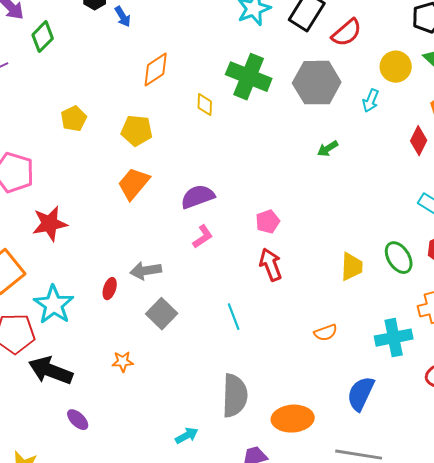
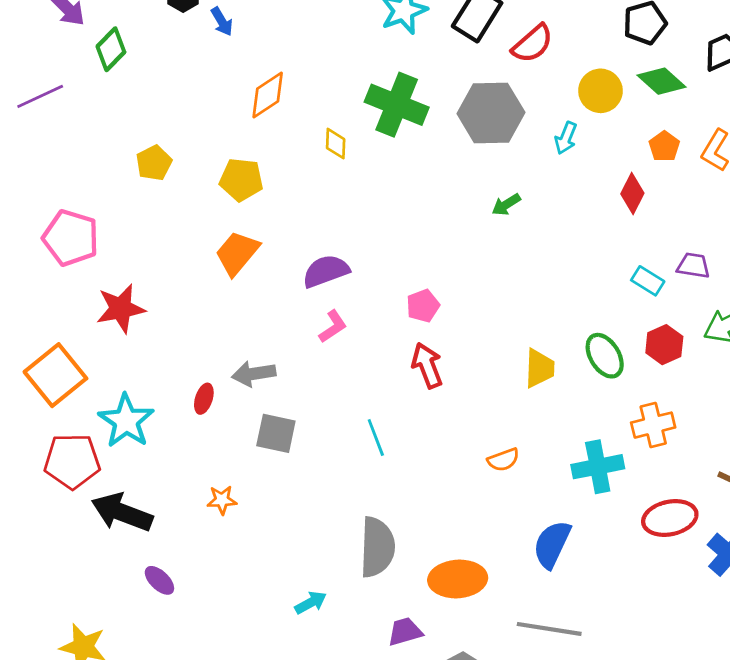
gray square: (162, 314) -> (276, 433), turned -32

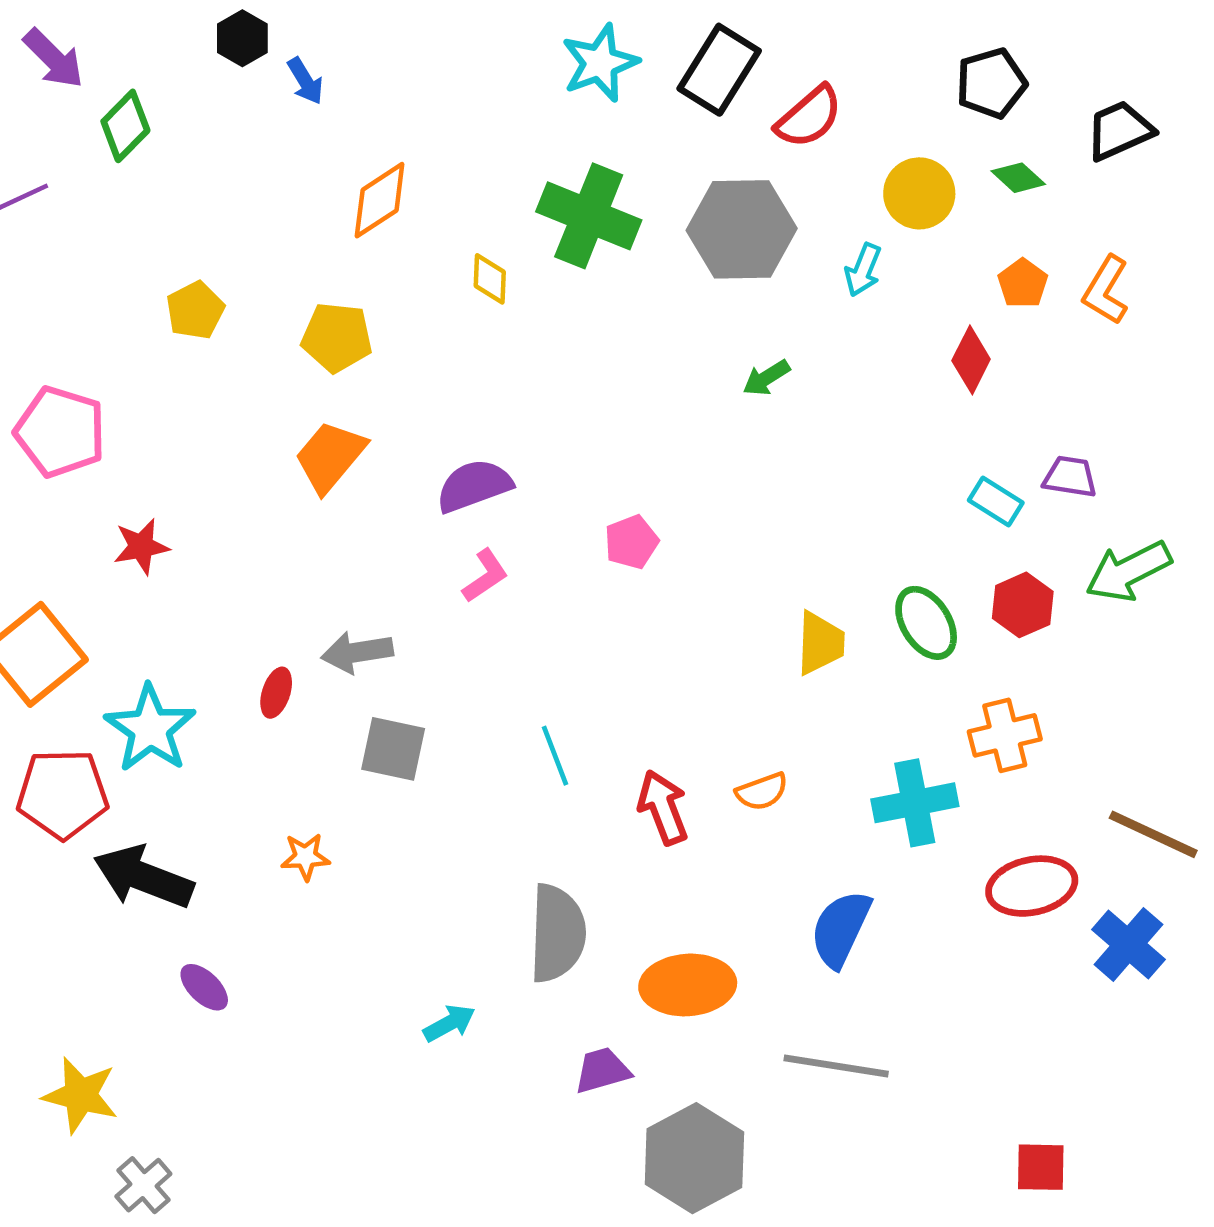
green diamond: (661, 81) -> (1018, 178), size x0.7
red star: (121, 309) -> (141, 546), size x0.7
red arrow: (427, 365) -> (663, 807), moved

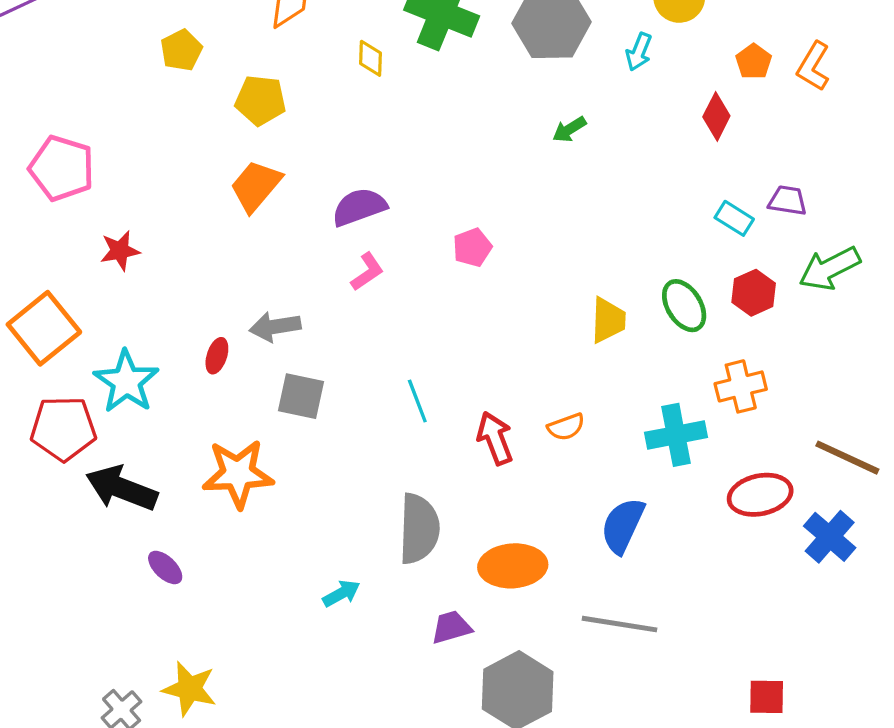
yellow pentagon: (195, 310) -> (181, 50), moved
orange star: (305, 857) -> (238, 474), size x2.0
yellow star: (80, 1095) -> (189, 689), moved

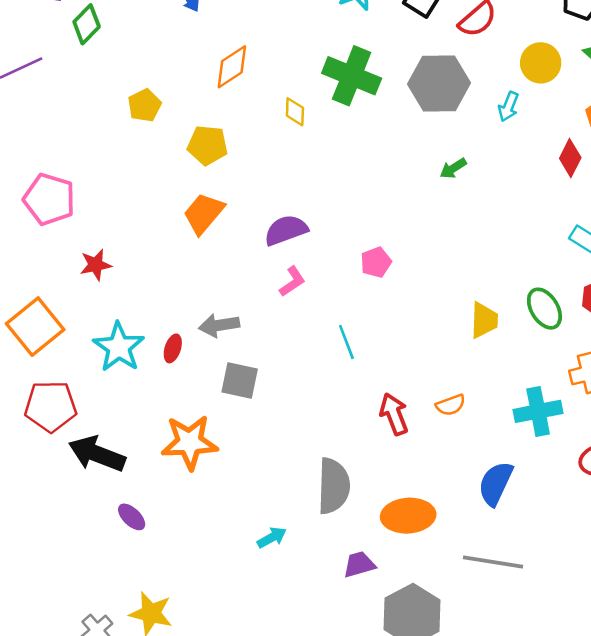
cyan star: (126, 382) -> (119, 347), moved
cyan line: (417, 401) -> (346, 342), moved

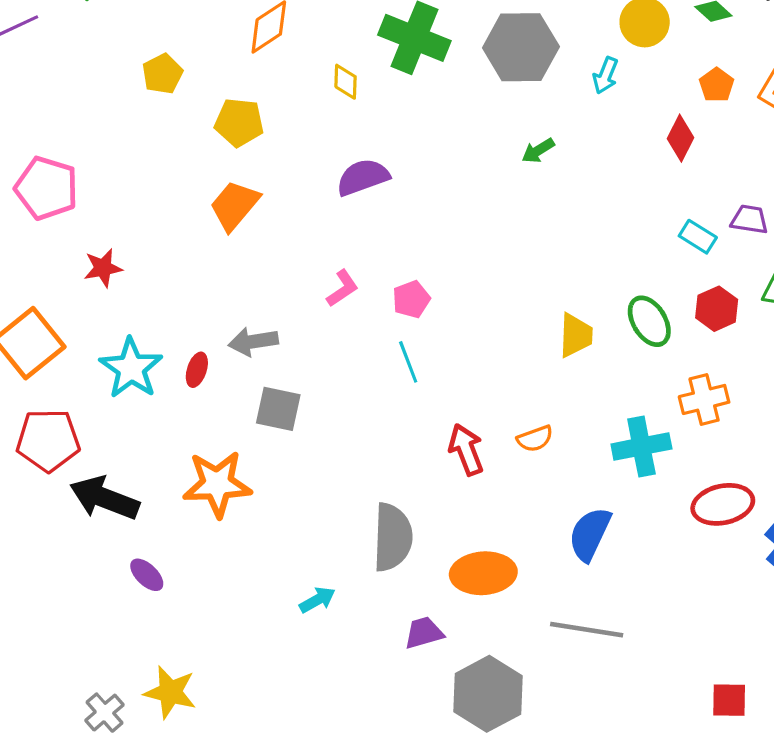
purple semicircle: (286, 230) -> (363, 177), moved
pink pentagon: (376, 262) -> (411, 299), moved

